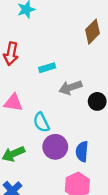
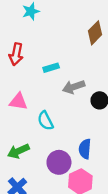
purple circle: (55, 147) -> (59, 162), moved

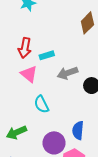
red arrow: (16, 54) -> (25, 48), moved
pink triangle: (18, 102) -> (29, 74), moved, turned 30

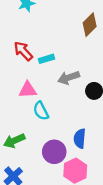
red arrow: (25, 48) -> (23, 51), turned 126
pink triangle: (29, 74) -> (28, 90), moved, turned -42

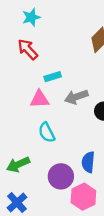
red arrow: (23, 51) -> (28, 49), moved
pink triangle: (28, 90) -> (40, 99), moved

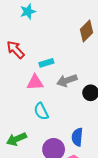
red arrow: (28, 49) -> (16, 50), moved

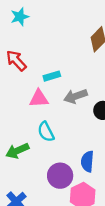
cyan star: (28, 12) -> (20, 17), moved
green arrow: (17, 139) -> (17, 151), moved

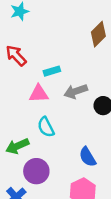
blue semicircle: (87, 161) -> (88, 157), turned -36
purple circle: (60, 176) -> (36, 171), moved

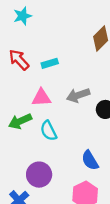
cyan rectangle: (52, 71) -> (50, 63), moved
green arrow: (17, 146) -> (20, 121), moved

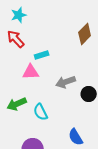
red arrow: (19, 60) -> (16, 39), moved
pink triangle: (41, 98) -> (31, 72), moved

